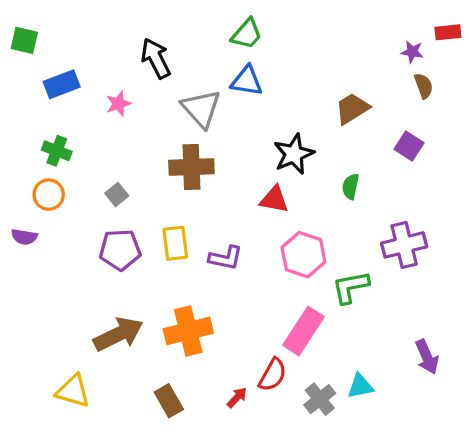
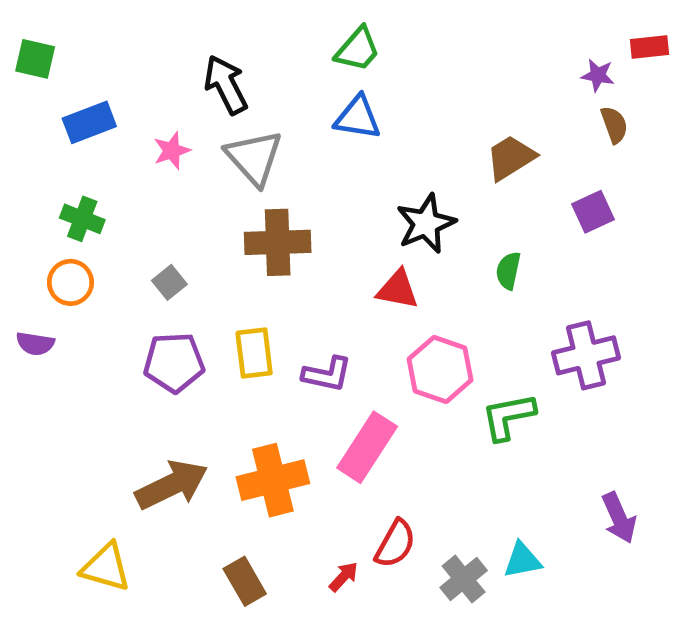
gray triangle: (201, 109) -> (254, 158), moved
purple square: (409, 146) -> (593, 212), turned 32
pink rectangle: (303, 331) -> (367, 447), moved

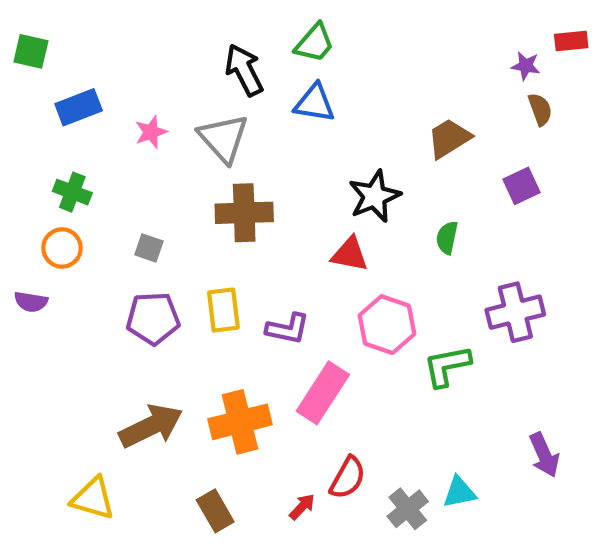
black arrow: (226, 85) -> (244, 70), moved
gray square: (169, 282) -> (149, 248), turned -32

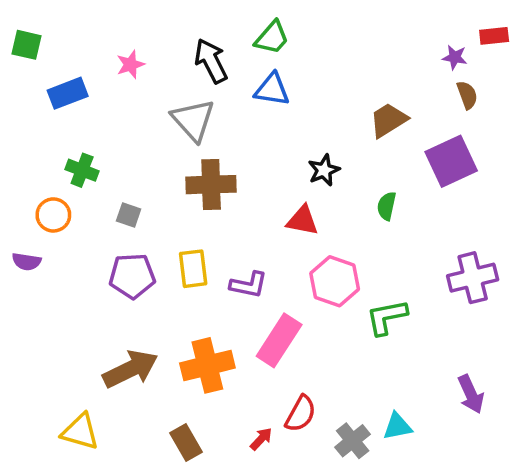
pink star: (151, 132) -> (130, 64), moved
purple square: (522, 186) -> (451, 161), size x1.6
green cross: (72, 192) -> (82, 170), moved
black star: (375, 196) -> (324, 170), size x0.7
purple cross: (515, 312) -> (473, 278), moved

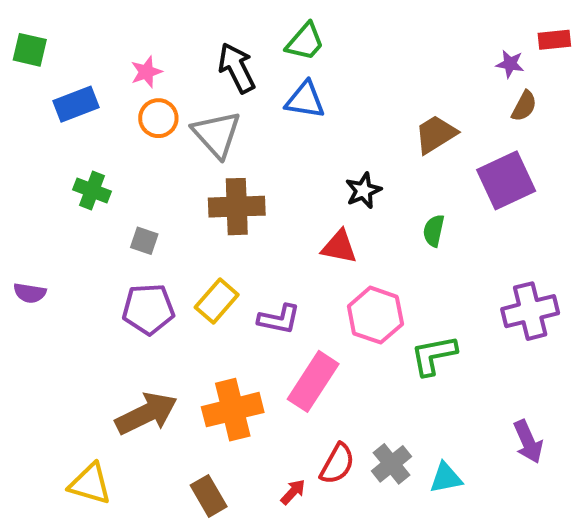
brown semicircle: (467, 95) -> (524, 106), turned 48
orange circle: (53, 215) -> (158, 118), moved
yellow rectangle: (193, 269) -> (217, 301), turned 48
gray cross: (353, 441) -> (391, 464), moved

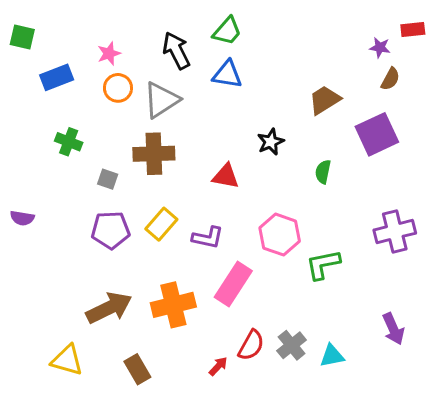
gray triangle: (217, 134) -> (161, 100), turned 39
brown cross: (237, 207) -> (154, 154), moved
red triangle: (339, 247) -> (226, 176), moved
brown rectangle: (209, 496) -> (137, 369), moved

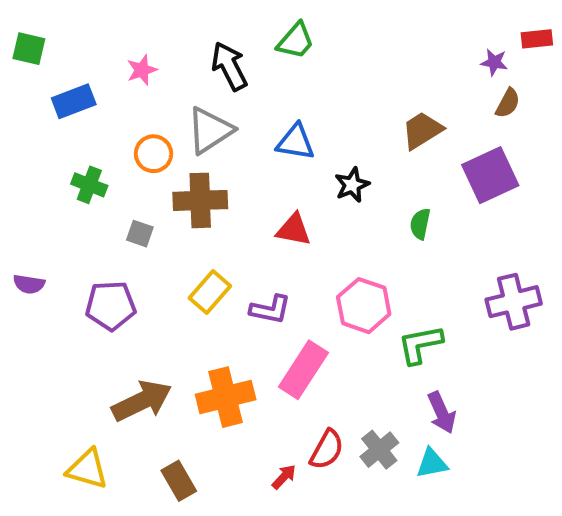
blue triangle: (227, 74) -> (296, 142), moved
orange circle: (118, 88) -> (153, 154), moved
purple pentagon: (111, 230) -> (111, 306), moved
purple arrow: (393, 329) -> (442, 413), moved

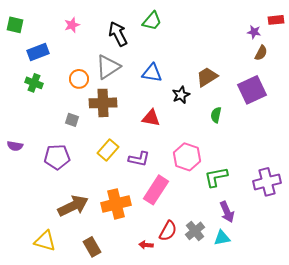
pink star: (142, 70) -> (72, 25), moved
brown trapezoid: (422, 130) -> (207, 77), moved
green cross: (89, 185) -> (34, 83), moved
purple cross: (514, 302) -> (267, 182), moved
red arrow: (284, 477) -> (146, 245), turned -128

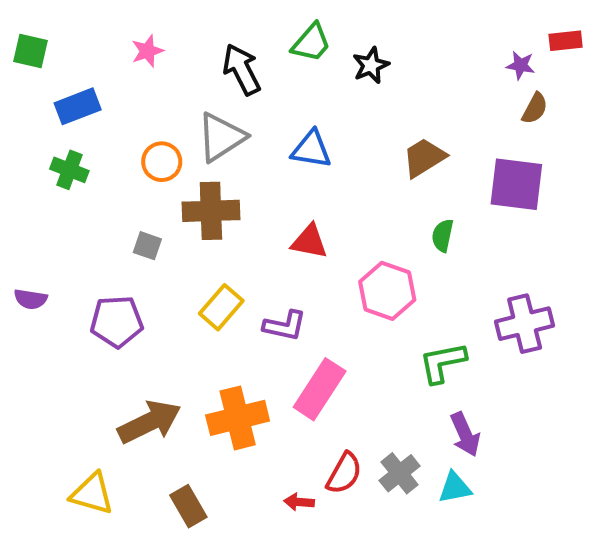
purple square: (252, 90) -> (516, 184), turned 32
black star: (181, 95) -> (371, 65), moved
pink hexagon: (187, 157) -> (387, 291), moved
purple cross: (267, 182) -> (525, 324), moved

